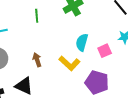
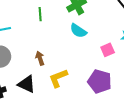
cyan semicircle: (82, 42) -> (78, 31), moved, turned -72
yellow L-shape: (69, 63) -> (58, 78), moved, turned 115

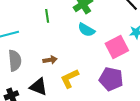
pink square: (108, 50) -> (117, 47), size x1.6
brown arrow: (40, 58) -> (50, 60), turned 104

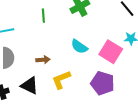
cyan semicircle: (86, 30) -> (79, 47), moved
pink square: (117, 47) -> (111, 52), turned -35

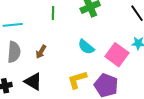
brown arrow: (43, 60) -> (41, 52), moved, turned 120
yellow L-shape: (61, 80) -> (77, 80), moved

